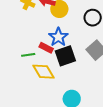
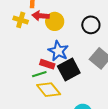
green line: (28, 55) -> (39, 74), moved

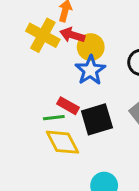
yellow cross: (21, 20) -> (43, 35), size x1.5
blue star: (58, 51) -> (90, 70), moved

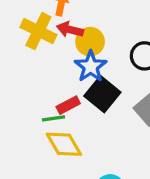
red rectangle: (68, 106) -> (68, 105), turned -55
black square: (97, 119) -> (102, 94), moved, turned -32

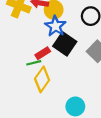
yellow diamond: (64, 144) -> (42, 79), turned 70

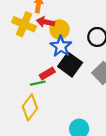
yellow diamond: (42, 79) -> (30, 107), moved

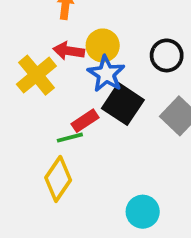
red arrow: (45, 22) -> (69, 51), moved
yellow cross: (24, 24) -> (36, 75), moved, turned 30

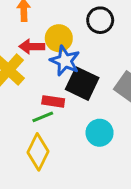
black circle: (167, 55) -> (100, 20), moved
red rectangle: (85, 121) -> (53, 101), turned 50
cyan circle: (143, 212) -> (100, 133), moved

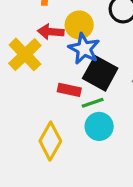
green line: (43, 117) -> (93, 103), moved
cyan circle: (100, 133) -> (99, 126), moved

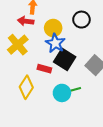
red arrow: (51, 32) -> (26, 21), moved
green line: (93, 103) -> (74, 90), moved
yellow diamond: (50, 141) -> (26, 87), moved

